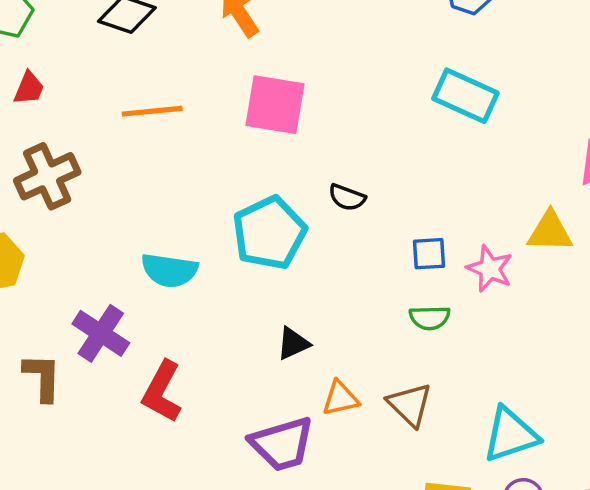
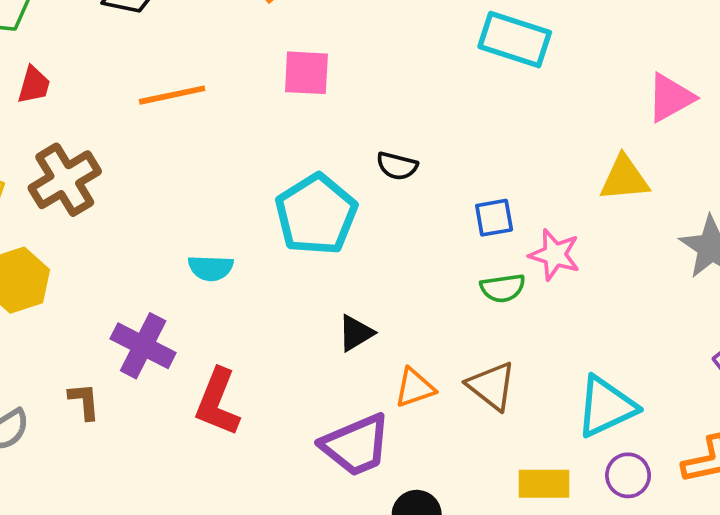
pink square: (275, 105) -> (306, 73), size x0.7
pink star: (490, 269) -> (555, 255), moved
cyan semicircle: (169, 270) -> (211, 268), size x0.7
brown L-shape: (42, 377) -> (84, 401), size x0.7

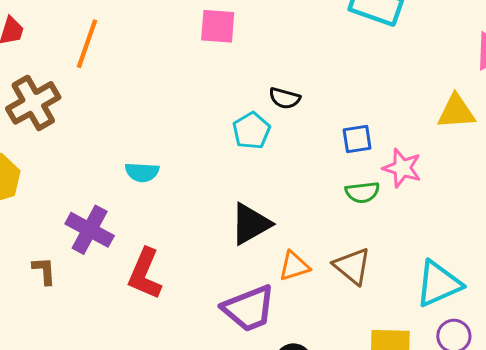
orange line: (172, 95) -> (87, 44), moved, turned -60
cyan pentagon: (316, 214) -> (251, 131), moved, size x0.6
black triangle: (356, 333) -> (251, 224), size x1.5

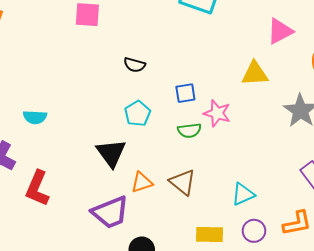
cyan pentagon: (251, 131) -> (138, 114), moved
black triangle: (251, 224) -> (111, 153), turned -36
cyan triangle: (438, 284) -> (243, 194), size x0.7

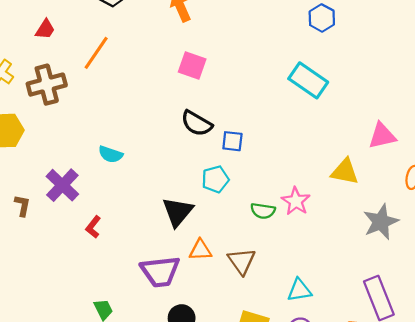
black semicircle: (135, 65) -> (197, 123), moved, size x1.4
blue square: (185, 93) -> (232, 141), moved
red L-shape: (37, 188) -> (93, 227), size x0.6

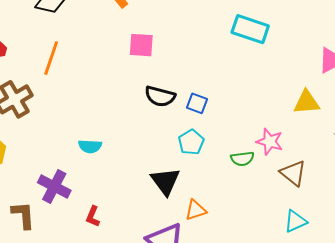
blue square: (232, 141) -> (197, 103), turned 30
brown L-shape: (22, 206) -> (23, 215), size x1.4
brown triangle: (242, 261) -> (293, 173), moved

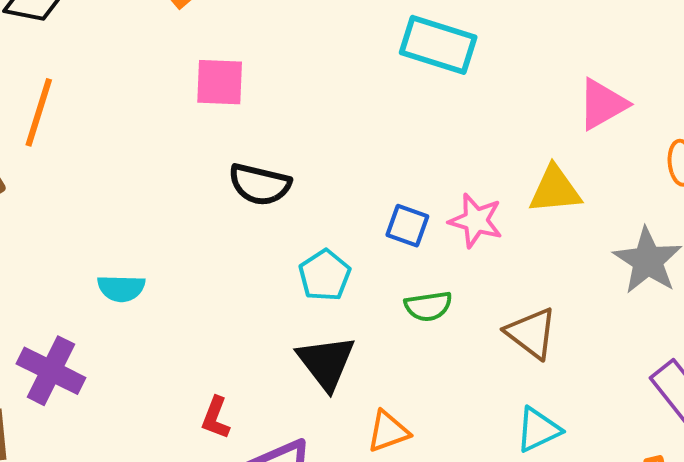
blue square: (197, 103) -> (407, 226), moved
pink star: (270, 142) -> (476, 221), moved
black triangle: (165, 181) -> (326, 362), moved
orange triangle: (196, 210) -> (388, 431), moved
red L-shape: (93, 216) -> (216, 418), moved

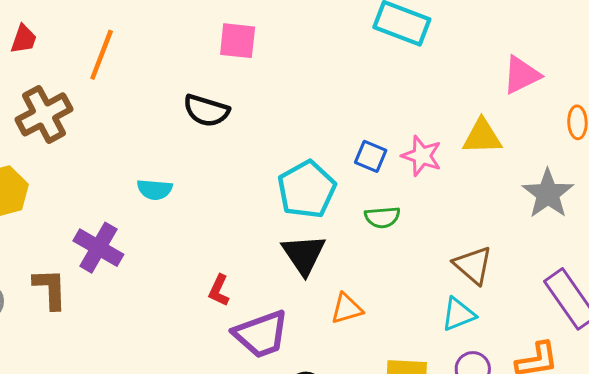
black semicircle: (260, 184) -> (206, 111), moved
cyan pentagon: (325, 275) -> (307, 189), size x1.5
brown triangle: (531, 333) -> (473, 265), moved

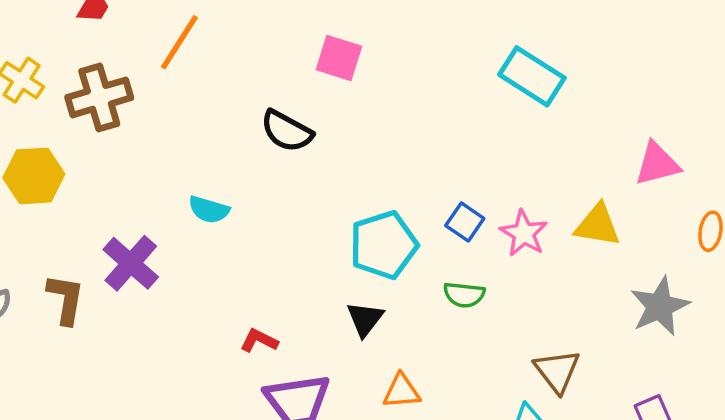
black triangle: (304, 254) -> (365, 319), size x0.7
red L-shape: (219, 290) -> (259, 341), turned 80

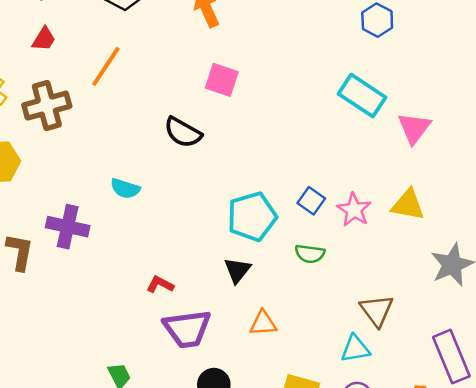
pink triangle: (657, 164) -> (414, 128), moved, turned -39
purple cross: (131, 263) -> (68, 227), turned -30

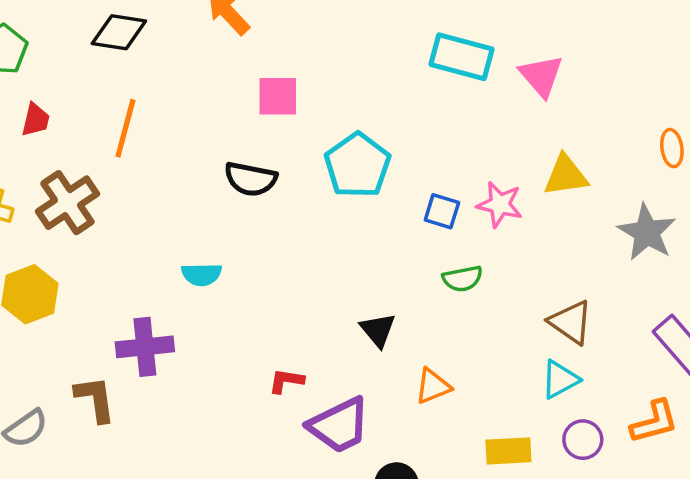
cyan pentagon: (252, 217) -> (358, 165), moved

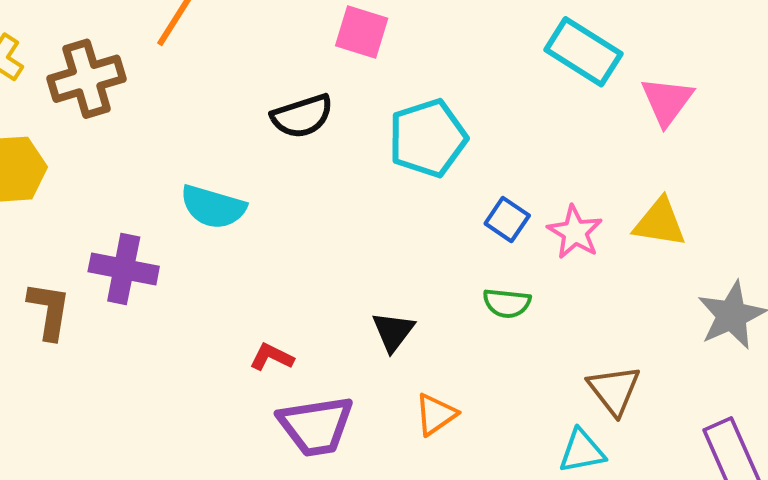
black semicircle: (251, 179) -> (302, 116), turned -46
cyan semicircle: (202, 274) -> (213, 207), size x1.4
orange triangle: (433, 386) -> (436, 414), turned -30

